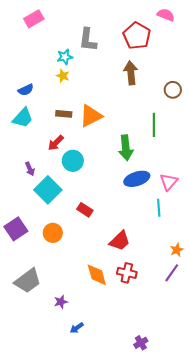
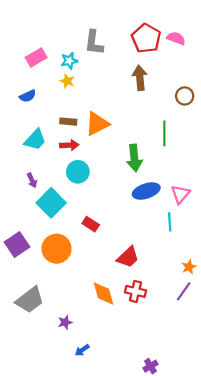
pink semicircle: (166, 15) -> (176, 38), moved
pink rectangle: (34, 19) -> (36, 58), moved
cyan trapezoid: (23, 118) -> (35, 140), moved
red arrow: (56, 143) -> (69, 145), moved, turned -138
orange circle: (53, 233) -> (56, 249), size x1.4

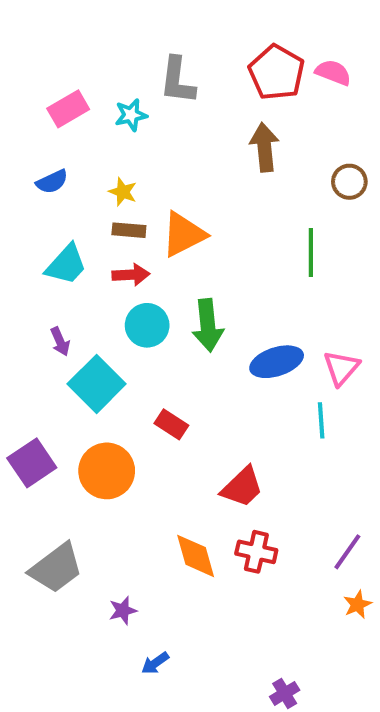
yellow star: (67, 81) -> (123, 192), moved
green arrow: (134, 158) -> (208, 325), moved
orange star: (189, 267) -> (357, 604), moved

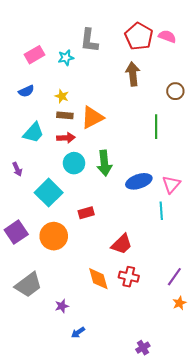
purple arrow: (60, 341) -> (17, 169), moved
red rectangle: (171, 424) -> (86, 213), turned -49

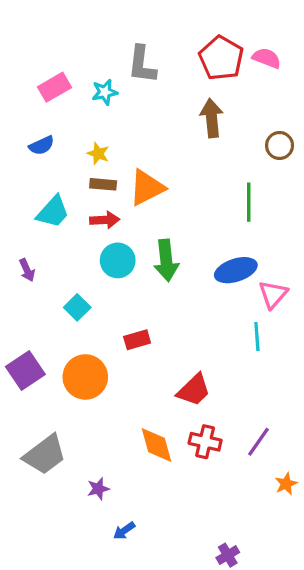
blue ellipse: (139, 181) -> (236, 270), moved
cyan square: (49, 193) -> (77, 307), size x0.6
purple line: (174, 277) -> (259, 442), moved

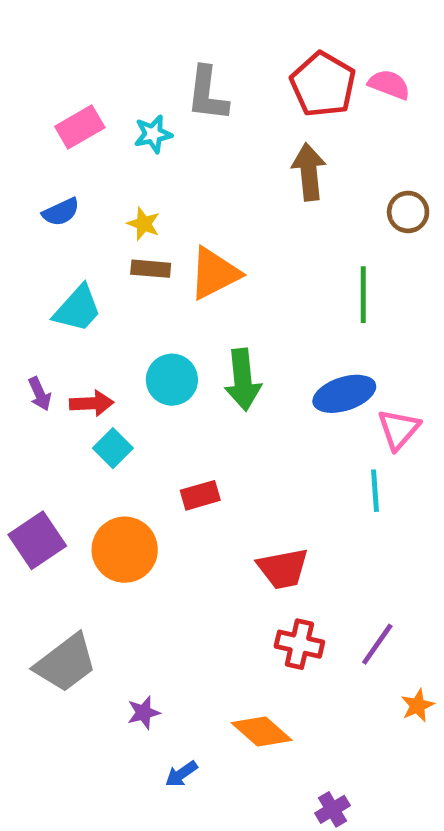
red arrow: (105, 220) -> (92, 403), moved
red trapezoid: (194, 390) -> (283, 569), turned 33
orange diamond: (157, 445) -> (262, 732), moved, turned -33

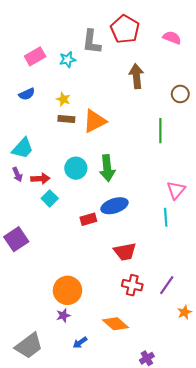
red pentagon: (323, 84) -> (125, 29), moved
cyan trapezoid: (77, 309) -> (23, 148), moved
blue ellipse: (344, 394) -> (114, 206), moved
orange circle: (125, 550) -> (67, 290), moved
gray trapezoid: (66, 663) -> (29, 346), moved

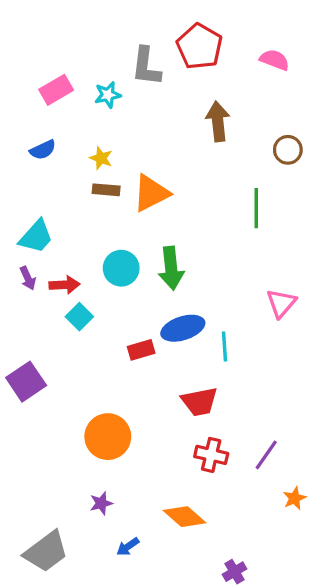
cyan line: (166, 217) -> (225, 347), moved
orange circle: (67, 290) -> (108, 437), moved

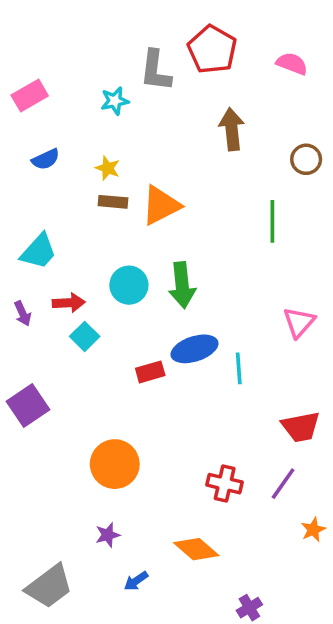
pink rectangle: (56, 90) -> (30, 96), moved
purple arrow: (28, 278) -> (23, 313), moved
red trapezoid: (199, 402) -> (301, 427), moved

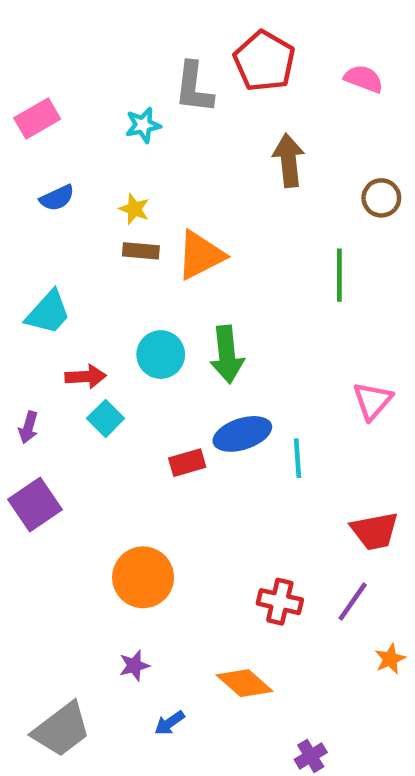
purple arrow: (23, 313) -> (28, 427), moved, turned 40

